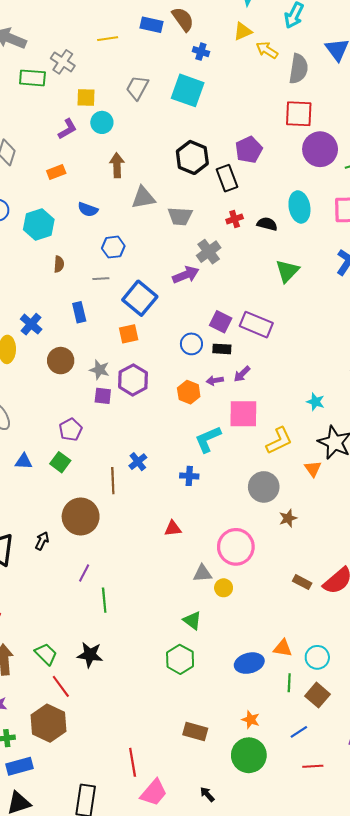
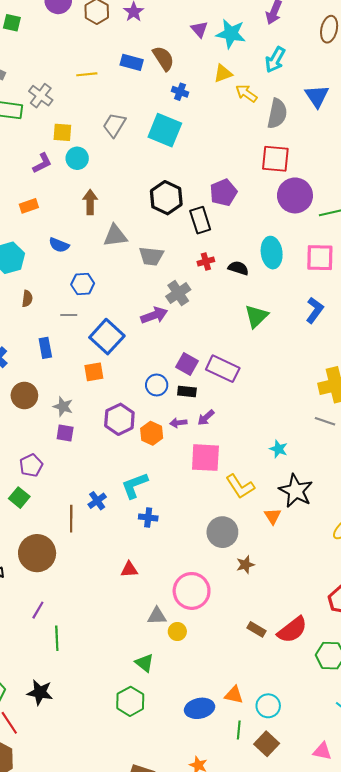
purple hexagon: (133, 380) -> (119, 419), moved
cyan L-shape: (208, 439) -> (135, 485), moved
yellow L-shape: (279, 441) -> (240, 486), turned 80

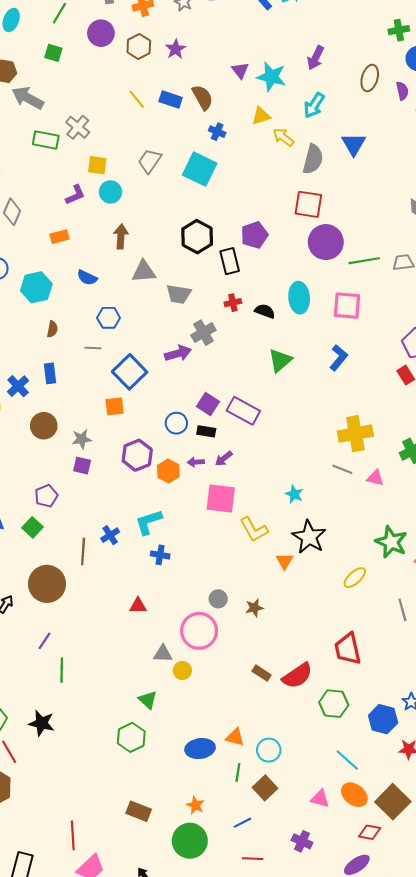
yellow line: (87, 74) -> (137, 99), moved, turned 54
blue rectangle: (45, 348) -> (50, 373), moved
gray star: (63, 407) -> (82, 439), turned -30
gray circle: (222, 532) -> (218, 599), moved, size x0.6

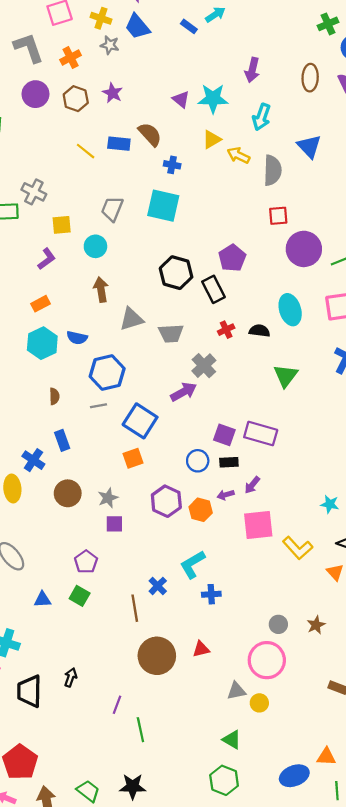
cyan circle: (110, 192) -> (95, 246), moved
red square: (308, 204) -> (278, 216), size x0.7
cyan hexagon: (36, 287) -> (42, 343), moved
blue hexagon: (109, 318) -> (107, 372), size x1.5
brown circle: (47, 584) -> (157, 656), moved

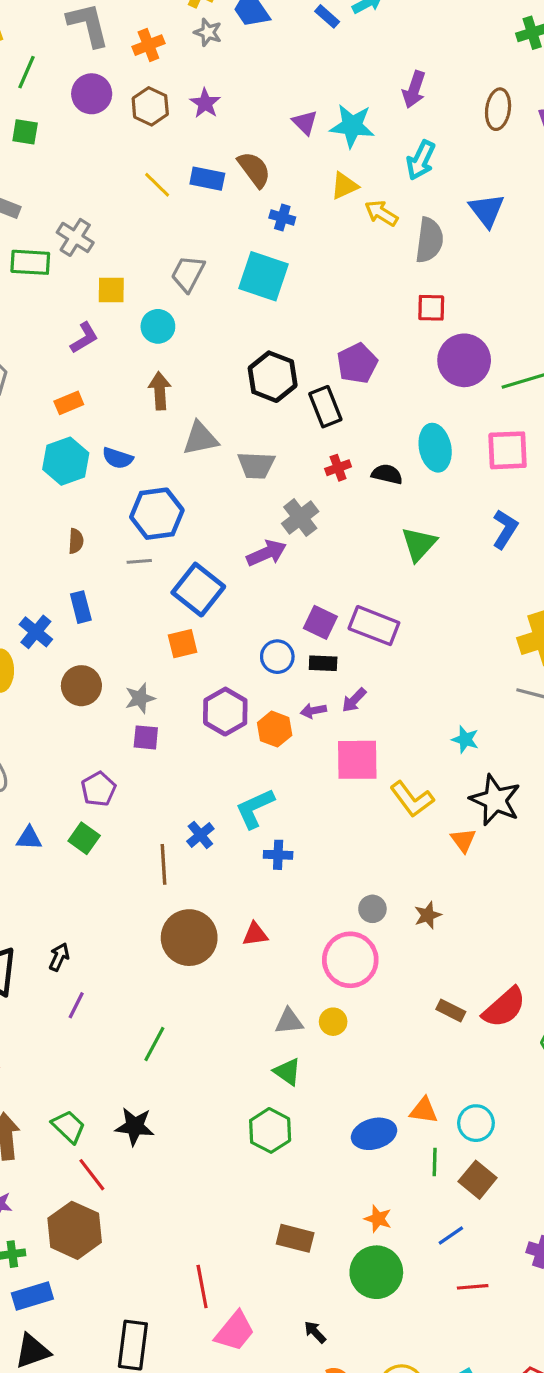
gray triangle: (236, 691) -> (289, 1021), moved
purple line: (117, 705) -> (76, 1005), moved
green line: (140, 730) -> (154, 1044), turned 35

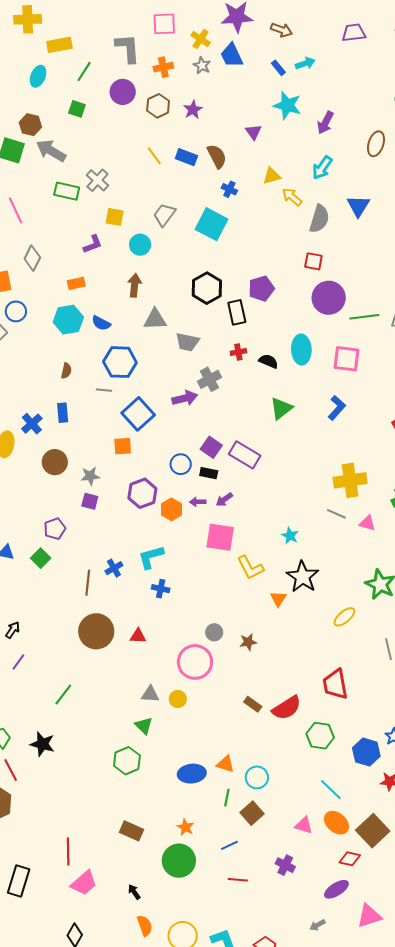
cyan star: (352, 126) -> (287, 105), moved

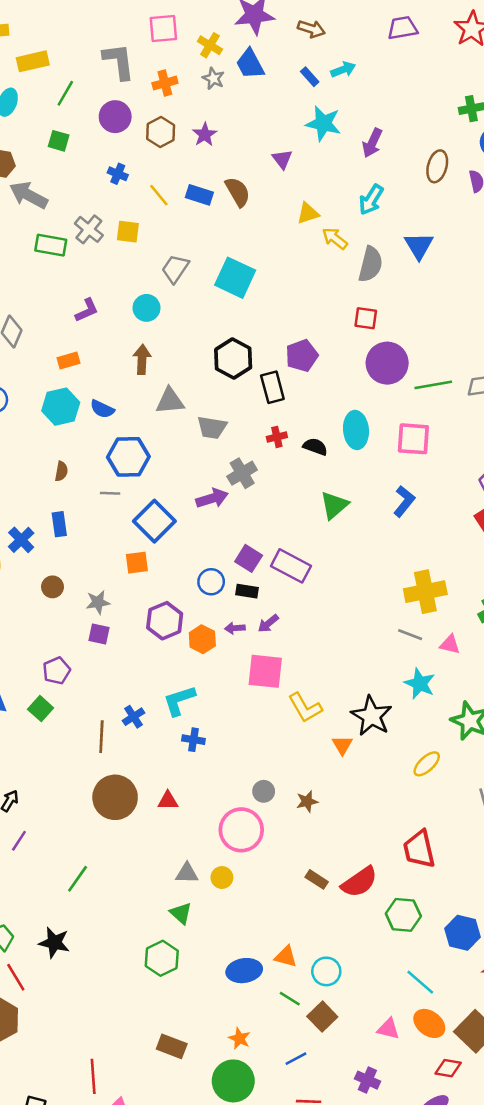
blue cross: (229, 189) -> (118, 174), moved
yellow square: (115, 217) -> (128, 232), moved
brown circle: (55, 462) -> (53, 587), size x0.7
cyan star: (290, 536) -> (420, 684), moved, size x1.4
green line: (227, 798) -> (290, 999), turned -66

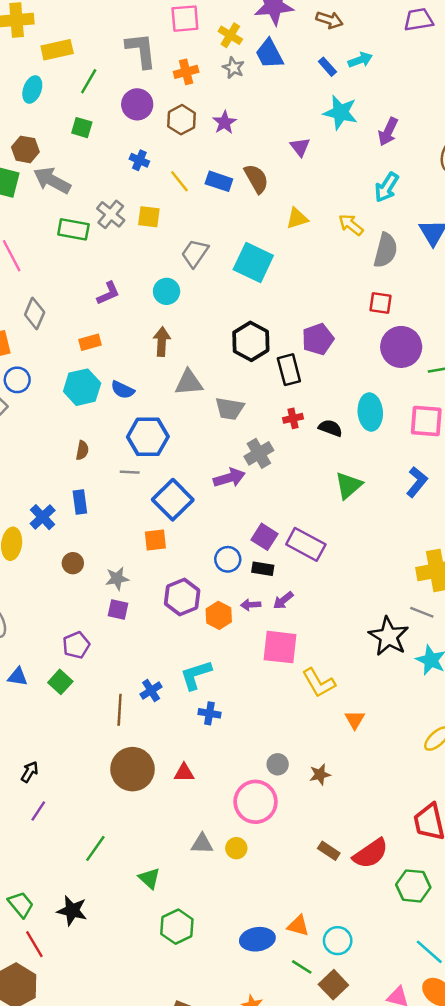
yellow triangle: (308, 213) -> (297, 218), moved
black star: (371, 716) -> (389, 636), moved
green triangle: (181, 913) -> (149, 878), moved

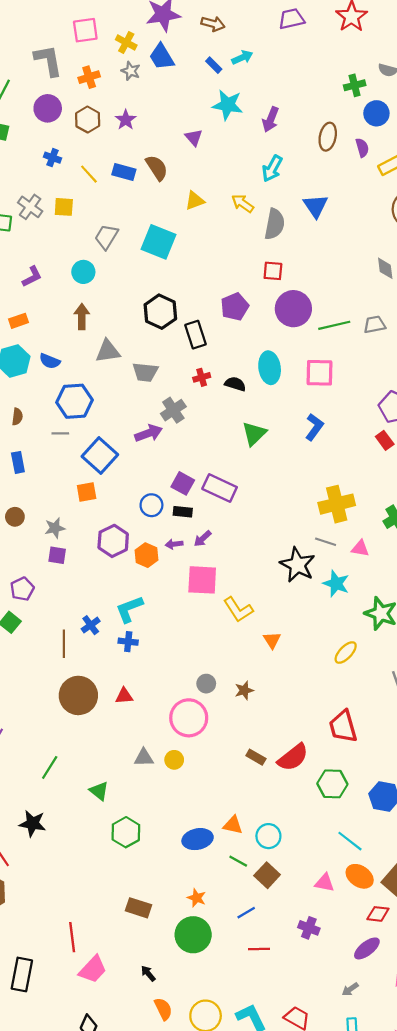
purple pentagon: (318, 339) -> (235, 307), moved
blue cross: (209, 713) -> (128, 642), moved

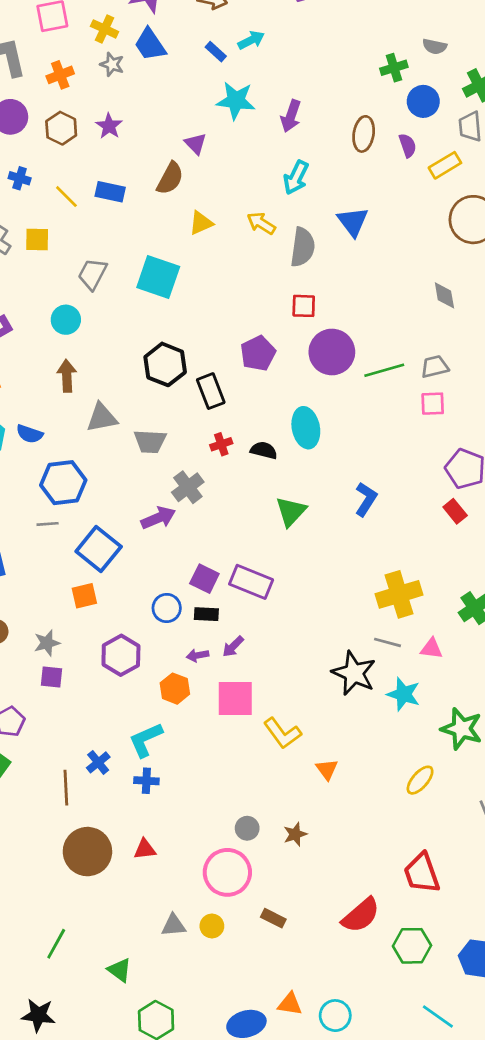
brown semicircle: (157, 168) -> (170, 178), moved, turned 64
pink square: (319, 373) -> (433, 404), moved, size x0.7
orange hexagon: (146, 555) -> (175, 689), moved
brown rectangle: (256, 757) -> (273, 918), moved

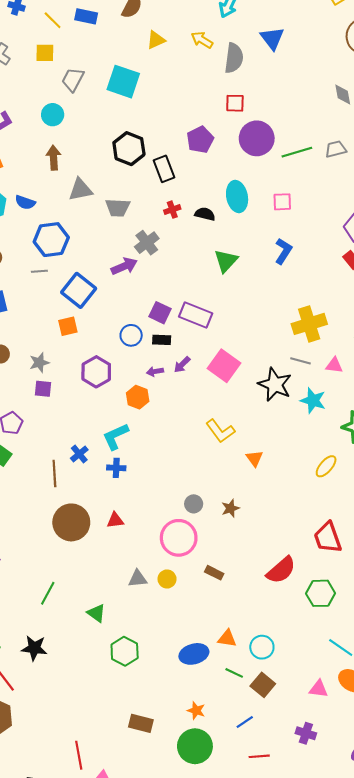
yellow square: (37, 239) -> (45, 53), moved
pink square: (433, 404) -> (282, 202), moved
pink square: (235, 698) -> (224, 366), moved, turned 36

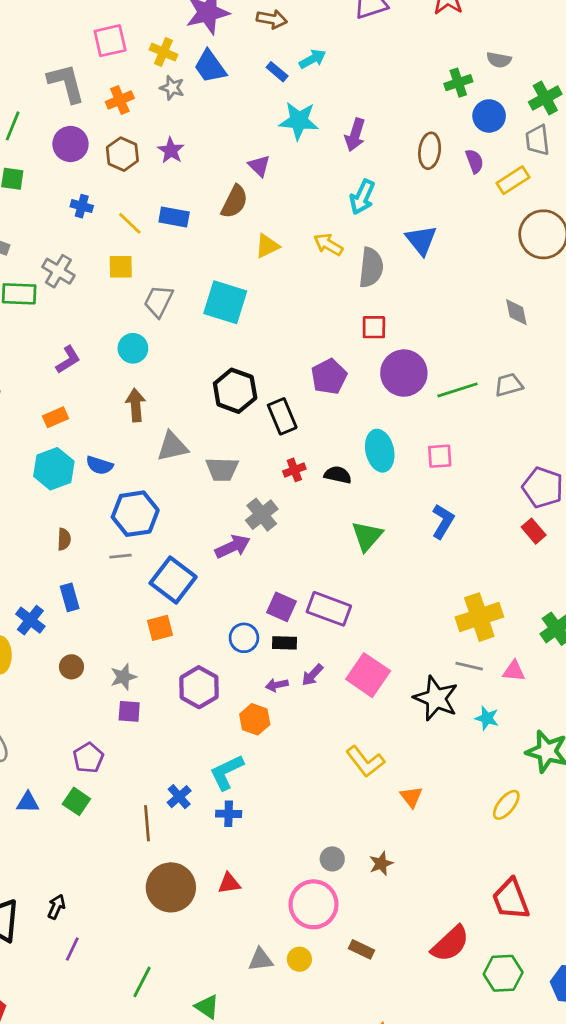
cyan star: (313, 400) -> (487, 718), size x0.7

